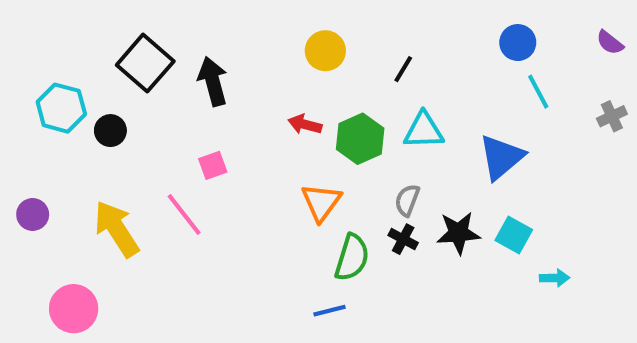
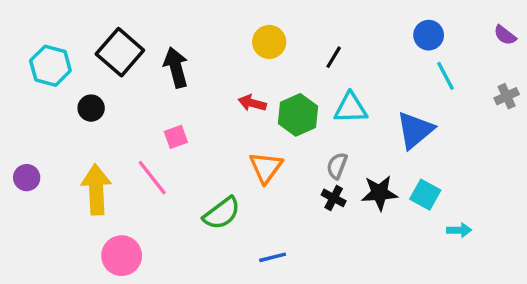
cyan hexagon: (61, 108) -> (50, 66), moved
yellow arrow: (117, 229) -> (96, 189), turned 30
green semicircle: (352, 257) -> (222, 213), moved, turned 36
pink circle: (74, 309) -> (122, 256), moved

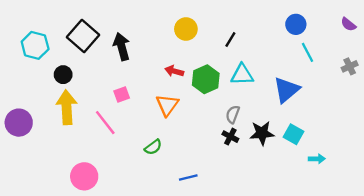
orange triangle: (266, 167) -> (167, 105), moved
purple circle: (27, 178) -> (19, 123), size x1.5
yellow arrow: (96, 189) -> (67, 107), moved
green semicircle: (222, 213) -> (153, 147), size x0.7

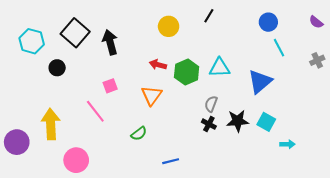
black line: (230, 40) -> (209, 16), moved
yellow arrow: (67, 107) -> (51, 124), moved
purple circle: (19, 123) -> (17, 142), moved

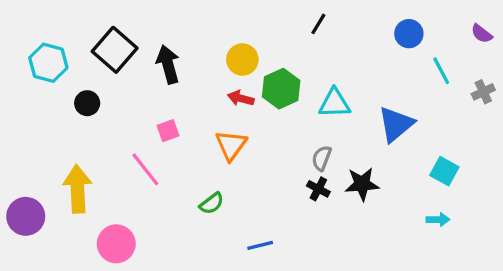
yellow circle: (169, 26) -> (242, 60), moved
cyan line: (279, 48) -> (441, 71), moved
green hexagon: (187, 72) -> (281, 89), moved
cyan square: (266, 122) -> (444, 171), moved

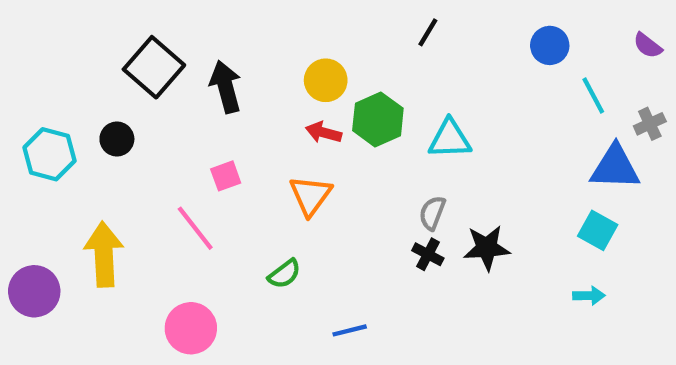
cyan hexagon: (48, 63) -> (49, 154), moved
blue triangle: (396, 124) -> (615, 167), moved, turned 42
pink circle: (116, 244) -> (191, 328), moved

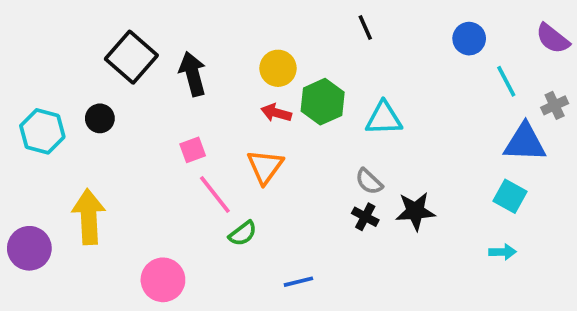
black line: (428, 32) -> (365, 27), turned -55
purple semicircle: (648, 45) -> (553, 39), size x1.4
gray semicircle: (432, 213) -> (369, 181), turned -68
pink line: (195, 228) -> (215, 194), moved

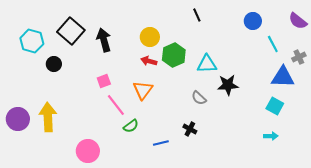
cyan hexagon: (42, 131) -> (32, 41), moved
black star: (415, 211) -> (228, 85), moved
black cross: (365, 217) -> (190, 129), moved
purple circle: (29, 248) -> (18, 119), moved
blue line: (298, 282) -> (161, 143), moved

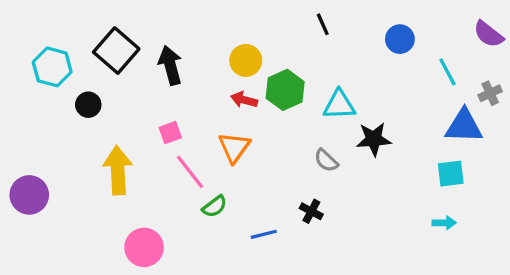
blue circle: (253, 21) -> (400, 39), moved
cyan square: (275, 106) -> (451, 174), turned -36
yellow arrow: (48, 117) -> (118, 170), moved

